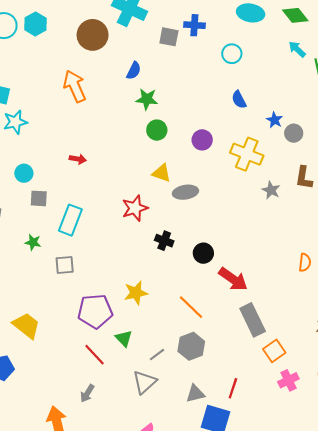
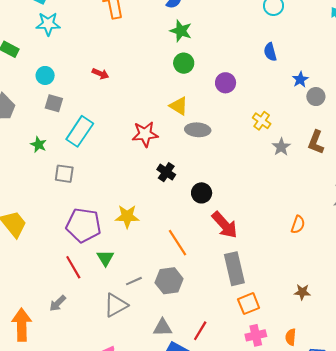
yellow cross: (247, 154) -> (262, 121), moved, size x0.6

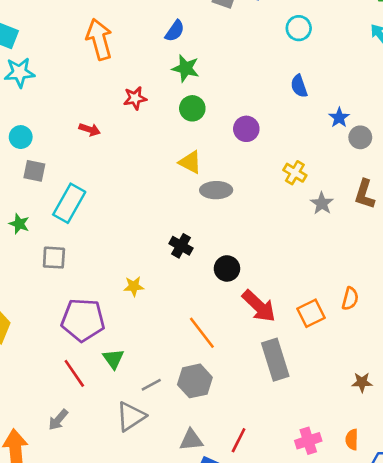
red star: (145, 134) -> (135, 98), moved, size x0.7
yellow star: (127, 216) -> (134, 286), moved, size x0.7
orange square: (249, 304) -> (311, 313), moved

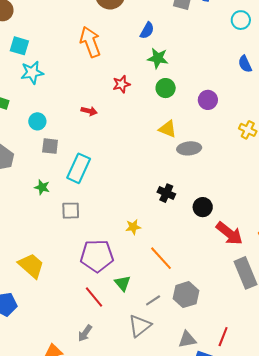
orange line: (202, 333) -> (161, 258), moved

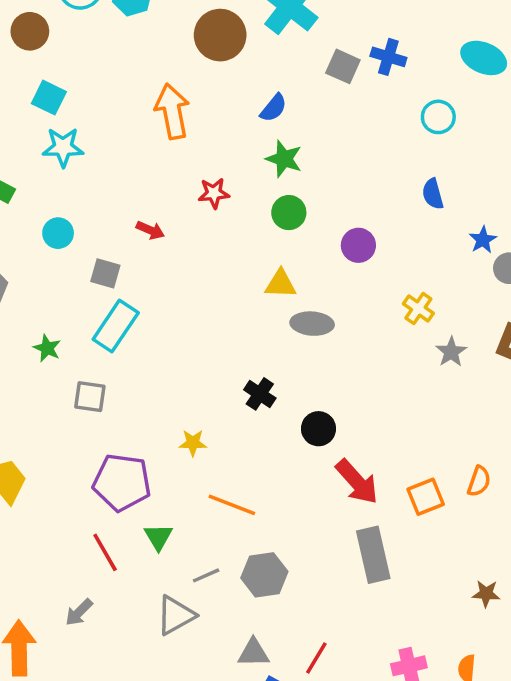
yellow triangle: (168, 129) -> (281, 284), turned -30
gray square: (50, 146) -> (105, 273), moved
orange line: (161, 258) -> (232, 505), turned -36

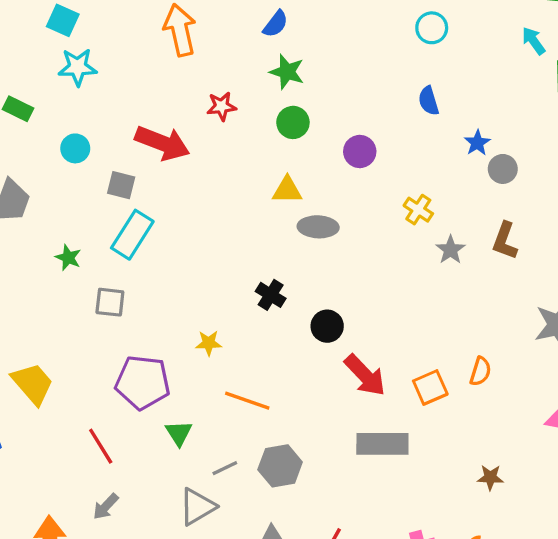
red arrow: (150, 230) -> (162, 143), size x2.0
red line: (105, 552) -> (101, 446), moved
gray rectangle: (373, 555) -> (382, 444), turned -75

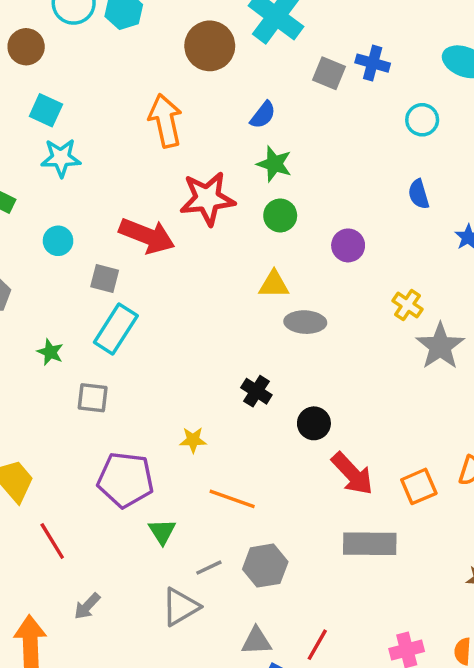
red star: (221, 106) -> (207, 199), size x1.8
gray star: (450, 250) -> (440, 346), size x1.6
red line: (101, 446) -> (52, 541), moved

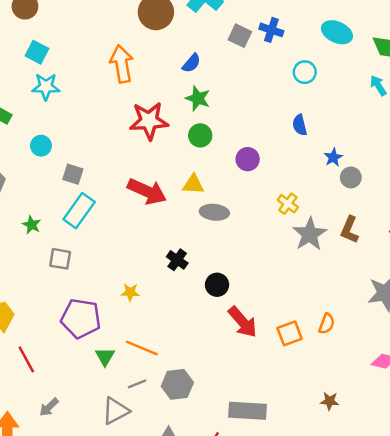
red arrow: (147, 236) -> (147, 191), moved
orange line: (232, 499) -> (142, 348), moved
gray rectangle: (370, 544) -> (247, 411), moved

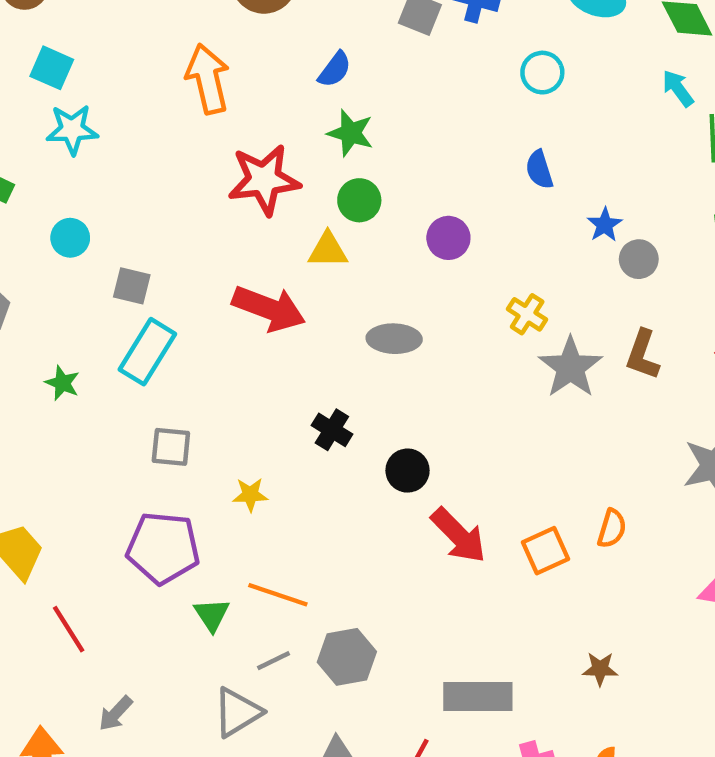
yellow triangle: (193, 184) -> (328, 250), moved
gray square: (60, 259) -> (171, 447), moved
brown star: (330, 401) -> (600, 669), moved

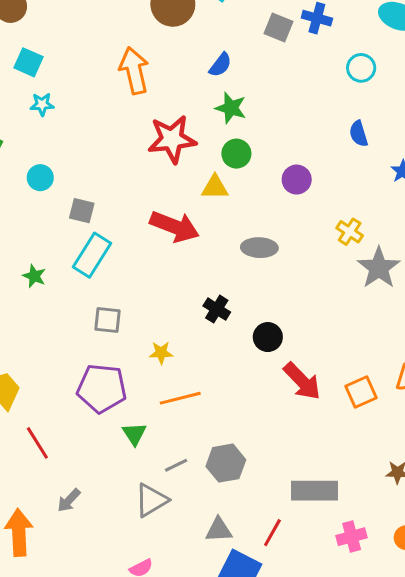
cyan star: (72, 130) -> (42, 104), size x0.7
orange line: (278, 595) -> (180, 398), moved, turned -33

